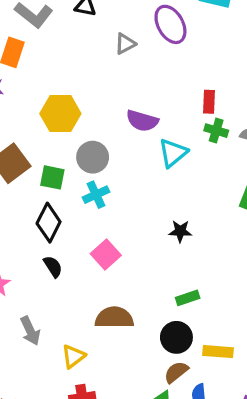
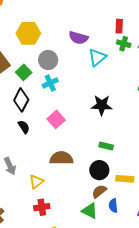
green square: (52, 177) -> (24, 72), turned 35
black star: (180, 231) -> (102, 105), size x1.5
green rectangle: (188, 298) -> (106, 146), turned 32

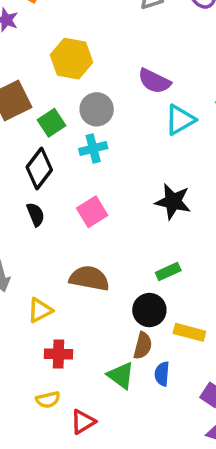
green rectangle: (106, 146) -> (168, 272), turned -48
brown semicircle: (99, 191) -> (143, 346), turned 133
red cross: (42, 207) -> (59, 354), moved

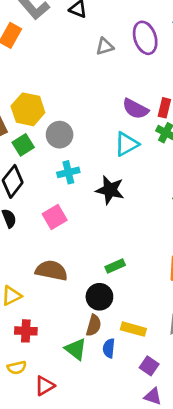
yellow hexagon: (71, 59) -> (28, 109), moved
purple semicircle: (154, 81) -> (135, 109), moved
cyan cross: (93, 149) -> (68, 172), moved
black star: (173, 202) -> (110, 190), moved
yellow rectangle: (189, 332) -> (133, 329), moved

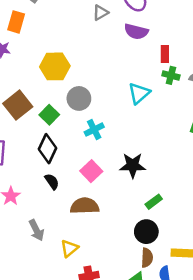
yellow hexagon: (28, 109) -> (55, 66), moved
purple semicircle: (135, 109) -> (136, 31), moved
black star: (110, 190) -> (133, 165), moved
brown semicircle: (51, 270) -> (85, 206), moved

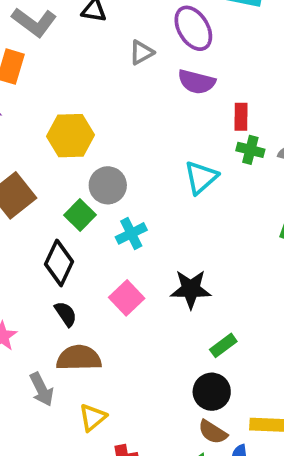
green square: (49, 115) -> (80, 215), moved
brown semicircle: (85, 206) -> (79, 358), moved
brown semicircle: (147, 258) -> (213, 432), turned 120

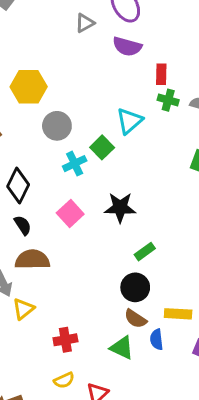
green square: (80, 215) -> (102, 147), moved
yellow triangle: (93, 417) -> (23, 309), moved

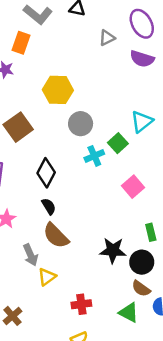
black star: (120, 207) -> (113, 250), moved
pink square: (70, 214) -> (133, 187), moved
green rectangle: (145, 252) -> (151, 232), turned -70
brown semicircle: (32, 260) -> (56, 236), turned -136

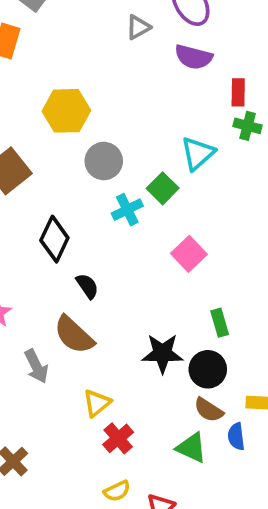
black semicircle: (49, 206) -> (87, 286), moved
yellow triangle: (47, 277) -> (97, 403), moved
red cross: (81, 304) -> (118, 438), turned -30

